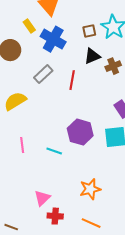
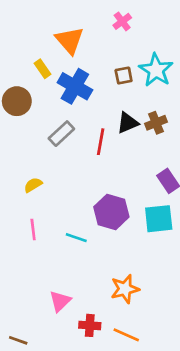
black triangle: (92, 56) -> (128, 123), moved
yellow semicircle: (15, 101) -> (33, 185), moved, size x0.6
red cross: (55, 216) -> (90, 325), moved

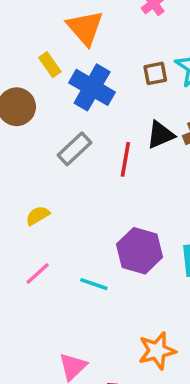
pink line: (33, 229) -> (38, 274), turned 55

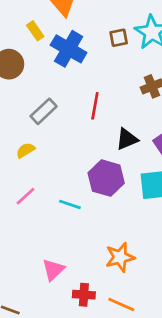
black triangle: (161, 135) -> (127, 139), moved
gray rectangle: (74, 149) -> (44, 111), moved

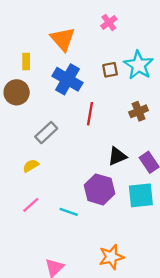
yellow rectangle: (35, 31) -> (26, 62), moved, turned 35
red line: (95, 106) -> (90, 114), moved

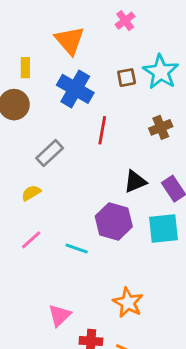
orange star: (111, 257) -> (128, 303), turned -30

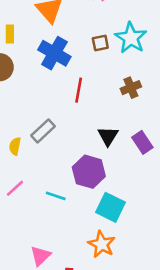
gray rectangle: (50, 153) -> (43, 131), moved
black triangle: (135, 182) -> (108, 136), turned -35
yellow semicircle: (31, 193) -> (15, 146), turned -48
cyan square: (164, 229) -> (110, 207), moved, turned 32

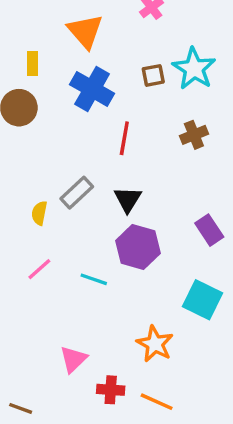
black triangle: (108, 136) -> (128, 199), moved
purple rectangle: (142, 142) -> (209, 230), moved
cyan square: (110, 207) -> (202, 300), moved

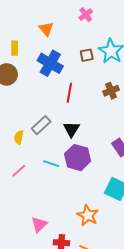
orange triangle: (85, 31) -> (46, 29), size x0.7
cyan line: (94, 279) -> (51, 164), moved

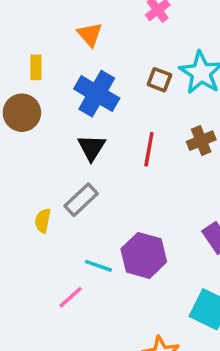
brown square: (87, 55) -> (159, 80), turned 32
red line: (69, 93) -> (149, 149), moved
black triangle: (72, 129) -> (92, 148), moved
pink line: (19, 171) -> (71, 297), moved

